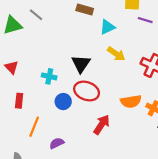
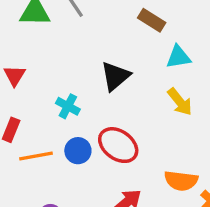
black triangle: (81, 64) -> (115, 76), moved
orange line: (34, 127) -> (36, 156), moved, turned 42

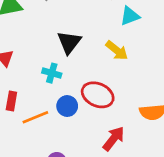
black triangle: (115, 76) -> (69, 42), moved
yellow arrow: (180, 102) -> (117, 50), moved

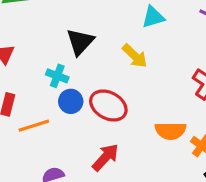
blue circle: (67, 106) -> (71, 101), moved
red arrow: (114, 139) -> (105, 157), moved

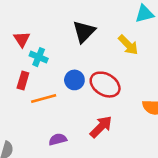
cyan cross: (57, 76) -> (39, 57), moved

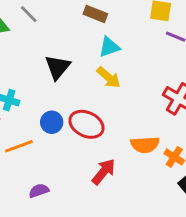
cyan triangle: (144, 14) -> (109, 47), moved
red arrow: (101, 127) -> (104, 172), moved

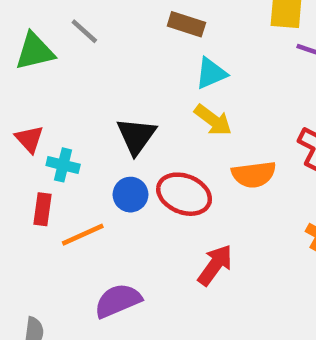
black triangle: (58, 67) -> (136, 136), moved
orange semicircle: (145, 145) -> (254, 174), moved
purple semicircle: (39, 191) -> (118, 301), size x1.5

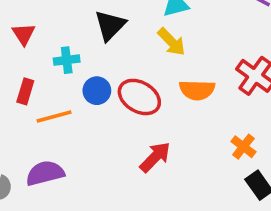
black triangle: (136, 136) -> (110, 25), moved
cyan cross: (63, 165) -> (67, 60), moved, turned -30
purple semicircle: (118, 301) -> (45, 173), moved

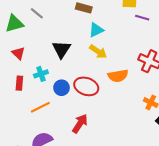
red triangle: (24, 34) -> (18, 53), moved
red rectangle: (25, 91) -> (19, 83), moved
red arrow: (155, 157) -> (80, 124), moved

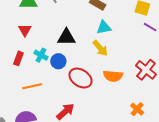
black triangle: (61, 49) -> (66, 37), turned 42
cyan cross: (41, 74) -> (41, 55), turned 32
blue circle: (62, 88) -> (58, 61), moved

